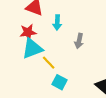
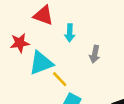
red star: (28, 32) -> (20, 43), moved

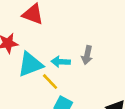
cyan arrow: (70, 33) -> (61, 62), moved, turned 91

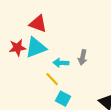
cyan triangle: (30, 64) -> (36, 48), moved

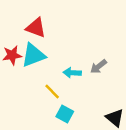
gray arrow: (83, 57) -> (98, 66), moved, turned 40
cyan arrow: (61, 63) -> (72, 73), moved

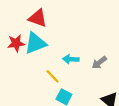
gray arrow: (98, 66) -> (99, 63), moved

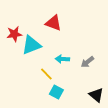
red triangle: (38, 18) -> (53, 23), moved
red star: (16, 43) -> (14, 34), moved

